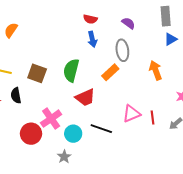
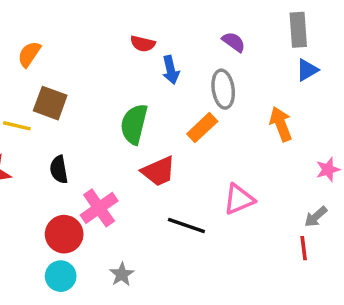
red semicircle: (90, 19) -> (143, 44), moved
brown square: (37, 73) -> (50, 103), moved
black semicircle: (16, 95) -> (59, 170), moved
red line: (153, 118) -> (304, 248), moved
cyan circle: (73, 134) -> (61, 276), moved

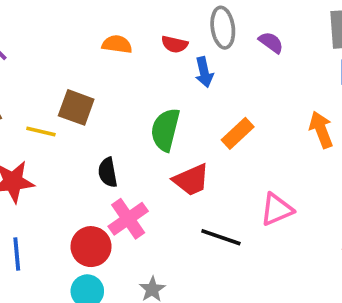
orange semicircle: (29, 54) -> (117, 44), moved, turned 64
gray ellipse: (223, 89) -> (223, 28), moved
black semicircle: (59, 170) -> (108, 172), moved

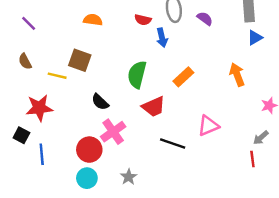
orange semicircle: (117, 44) -> (93, 20), moved
black semicircle: (108, 172) -> (100, 102), turned -36

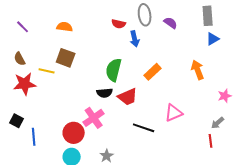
orange semicircle: (93, 20) -> (65, 27), moved
black semicircle: (100, 102) -> (105, 93), moved, turned -49
red star: (39, 108) -> (25, 84), moved

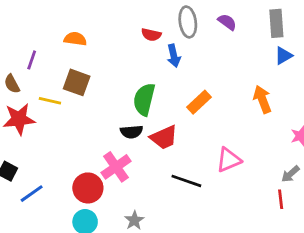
purple semicircle: (171, 23) -> (227, 22), moved
purple line: (23, 27) -> (32, 60), moved, turned 64
blue line: (34, 137) -> (32, 194), turned 60

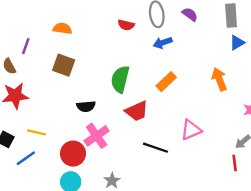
blue arrow: (174, 56) -> (163, 43), moved, turned 84
yellow line: (50, 101) -> (36, 132), moved
black semicircle: (132, 132) -> (86, 106), moved

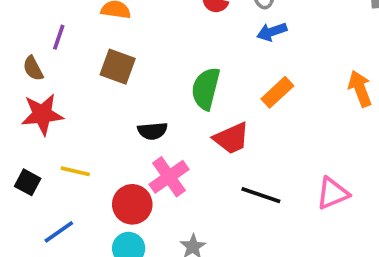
pink triangle: (191, 130) -> (332, 193), moved
blue line: (26, 158) -> (59, 232), moved

